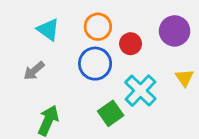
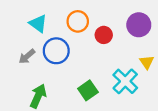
blue circle: (95, 64) -> (56, 51), moved
cyan cross: (140, 91) -> (125, 81), moved

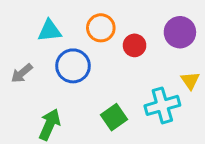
cyan triangle: (38, 24) -> (50, 31), turned -42
gray arrow: (27, 56) -> (22, 73), moved
cyan cross: (125, 81) -> (162, 105), turned 30

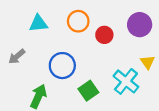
blue circle: (73, 66) -> (62, 66), moved
cyan cross: (162, 105) -> (126, 81), turned -35

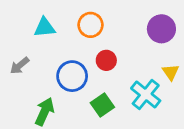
red circle: (104, 35) -> (106, 60), moved

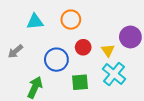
purple circle: (161, 29) -> (130, 37), moved
yellow triangle: (171, 72) -> (108, 50), moved
green square: (102, 105) -> (80, 82), turned 30

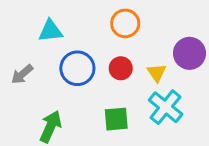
orange circle: (71, 20) -> (125, 23), moved
blue circle: (56, 60) -> (77, 68), moved

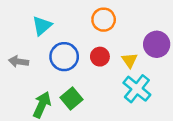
cyan triangle: (50, 31) -> (42, 26), turned -35
gray arrow: (22, 74) -> (19, 62), turned 48
green square: (116, 119) -> (72, 99), moved, turned -35

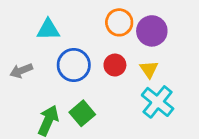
cyan triangle: (42, 26) -> (48, 30), turned 40
purple circle: (157, 44) -> (152, 31), moved
gray arrow: (19, 62) -> (21, 71), turned -30

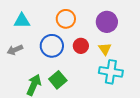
orange circle: (119, 22) -> (66, 19), moved
cyan triangle: (48, 30) -> (22, 21), moved
cyan cross: (158, 102) -> (111, 72), turned -30

